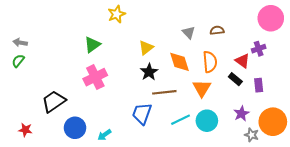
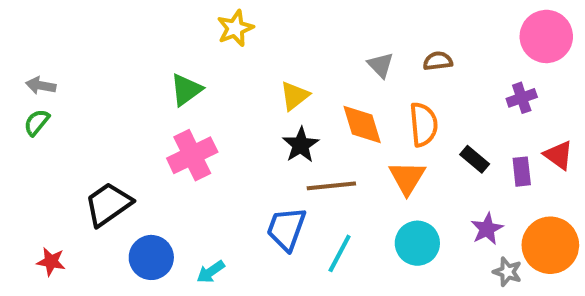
red triangle: (242, 61) -> (559, 155), moved
cyan line: (181, 120) -> (340, 253), moved, turned -36

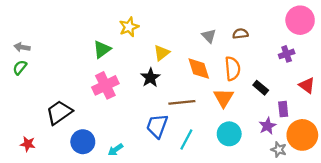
yellow star: (235, 28) -> (129, 27), moved
black star: (301, 145) -> (150, 78), moved
purple rectangle: (522, 172) -> (283, 109), moved

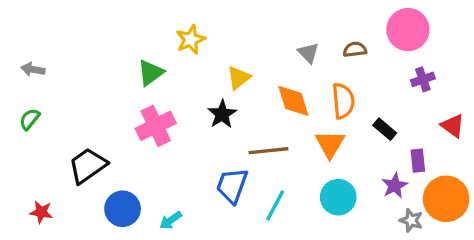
pink circle: (300, 20) -> (408, 30), moved
green semicircle: (20, 67) -> (30, 119), moved

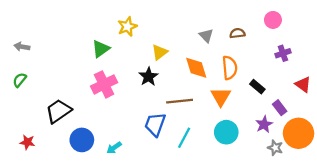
pink circle: (408, 30) -> (273, 20), size x0.6
purple rectangle: (418, 161) -> (280, 108), turned -32

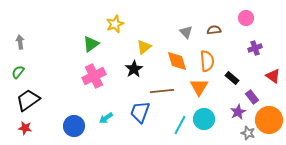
gray arrow: (22, 47) -> (20, 42), turned 72
black trapezoid: (58, 111) -> (28, 100), moved
cyan line: (184, 138) -> (180, 125), moved
cyan arrow: (114, 148) -> (106, 118), moved

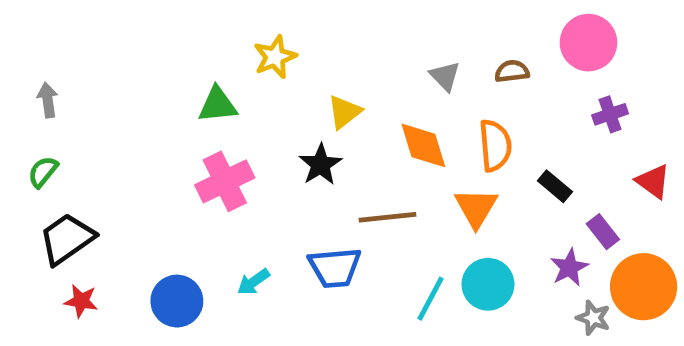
pink circle: (246, 18) -> (588, 43), size x1.5
green triangle: (91, 44) -> (218, 105), turned 30
blue trapezoid: (140, 112) -> (335, 268), turned -115
red star: (25, 128) -> (81, 301), moved

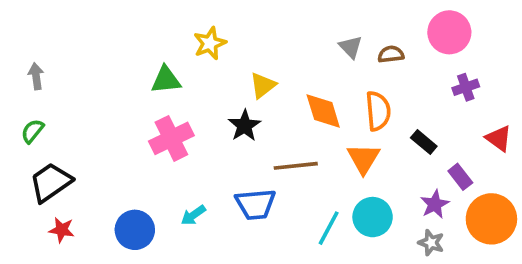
gray triangle: (445, 76) -> (351, 47), moved
gray star: (593, 318) -> (431, 243), moved

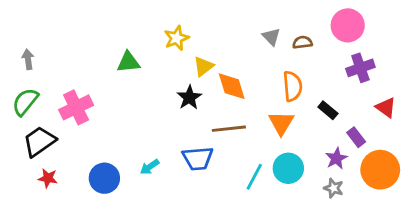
yellow star: (210, 43) -> (177, 38), moved
purple cross: (466, 87) -> (360, 68), size x1.4
orange diamond: (323, 111) -> (232, 86), moved
green semicircle: (32, 131) -> (25, 102), size x1.5
pink cross: (171, 138) -> (76, 107), moved

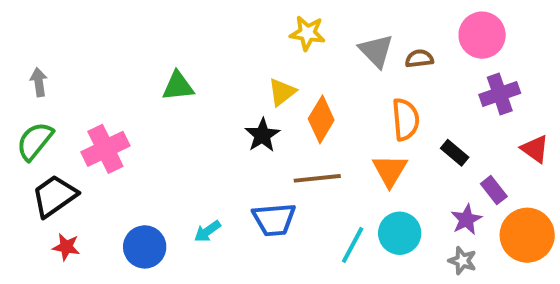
gray triangle: (271, 37) -> (376, 51), size x1.4
yellow star: (177, 38) -> (307, 33), moved, turned 30
orange diamond: (232, 86) -> (321, 119), turned 48

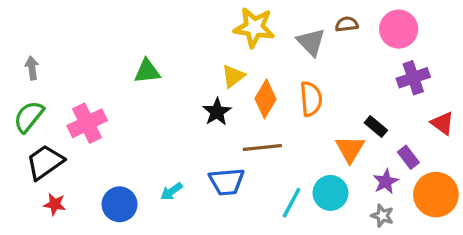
yellow star: (307, 33) -> (254, 27), size x1.4
brown semicircle: (419, 59) -> (347, 24), moved
orange semicircle: (406, 119) -> (311, 99), moved
orange triangle: (390, 170) -> (350, 149), moved

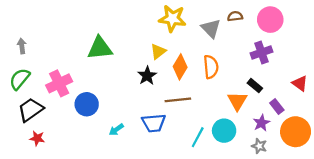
green triangle: (147, 71) -> (100, 48), size x1.4
purple cross: (413, 78) -> (261, 53), moved
blue circle: (120, 204) -> (87, 104), moved

